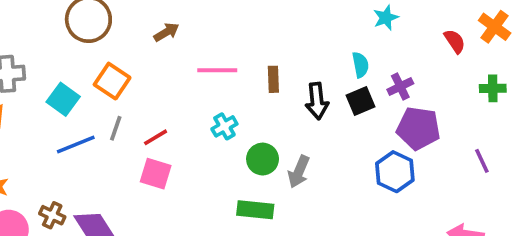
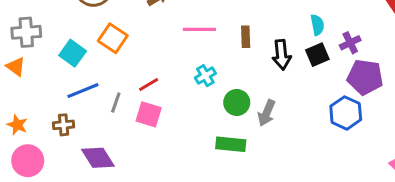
gray line: (116, 128) -> (116, 102), moved
brown cross: (52, 215) -> (64, 125), moved, turned -30

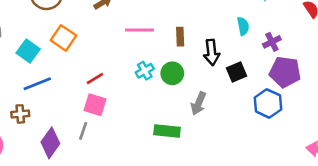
black square: (317, 55) -> (237, 72), moved
gray line: (116, 102) -> (83, 131), moved
green circle: (237, 102) -> (172, 73), moved
purple diamond: (98, 158) -> (50, 143), turned 68

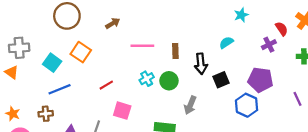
cyan semicircle: (243, 26) -> (226, 43), turned -112
purple cross: (272, 42) -> (269, 45), moved
pink square: (95, 105) -> (122, 111), moved

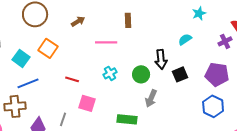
brown rectangle: (175, 51) -> (128, 20), moved
green circle: (169, 81) -> (141, 74), moved
red line: (106, 85) -> (72, 79), turned 48
blue hexagon: (247, 105) -> (213, 106), moved
brown cross: (46, 114) -> (15, 106), size x1.5

